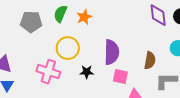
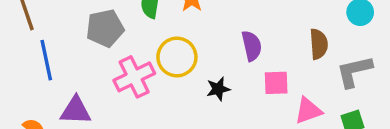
purple semicircle: (112, 52) -> (252, 46), size x0.7
pink cross: (48, 72) -> (134, 77), moved, turned -30

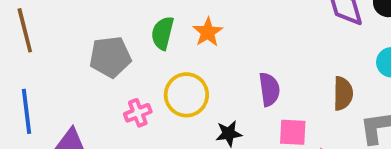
blue line: (46, 60) -> (27, 111), moved
pink cross: (134, 77) -> (138, 113), size x0.6

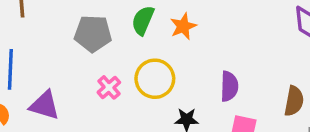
pink cross: (138, 113) -> (109, 87), turned -30

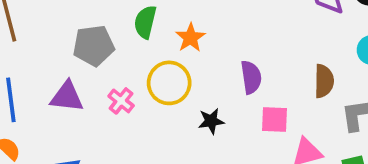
orange star: (183, 26) -> (190, 38), moved
purple triangle: (45, 105) -> (67, 97), moved

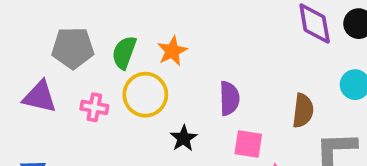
green semicircle: (145, 22) -> (124, 53), moved
pink cross: (121, 101) -> (94, 107), turned -35
black star: (211, 121) -> (184, 138), turned -30

